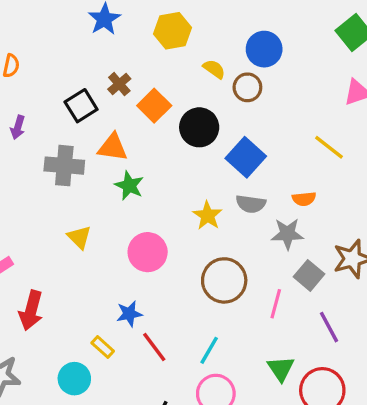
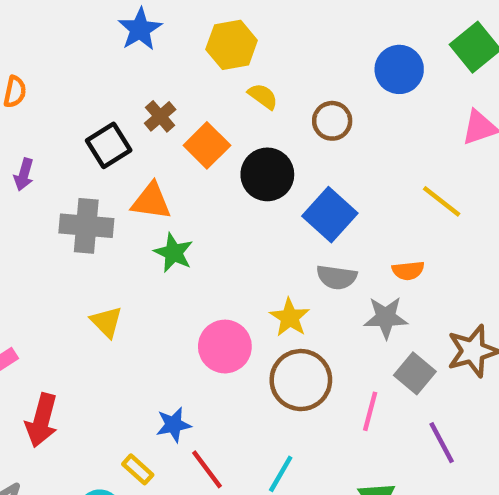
blue circle: (264, 49) -> (399, 69), moved
yellow semicircle: (214, 69) -> (263, 96), moved
yellow star: (208, 216) -> (290, 317), moved
pink circle: (148, 252) -> (225, 347), moved

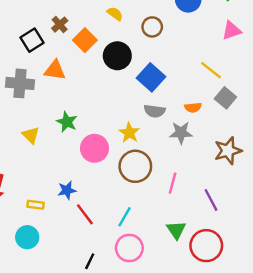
green star: (173, 253) -> (67, 122), moved
gray square: (415, 373) -> (225, 98), moved
yellow rectangle: (138, 469) -> (36, 205), moved, turned -35

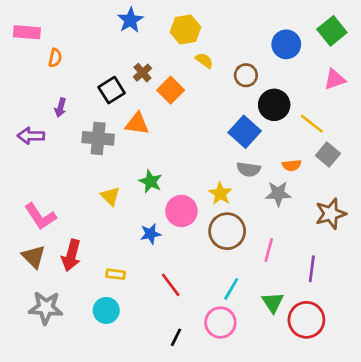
black circle: (117, 56) -> (274, 105), moved
blue star: (67, 190) -> (151, 234), moved
purple line: (211, 200) -> (312, 269), turned 35
cyan line: (125, 217) -> (231, 289), moved

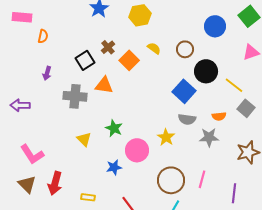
yellow semicircle: (204, 60) -> (154, 48), moved
purple arrow: (31, 136) -> (20, 105), moved
brown circle: (227, 231) -> (171, 180), moved

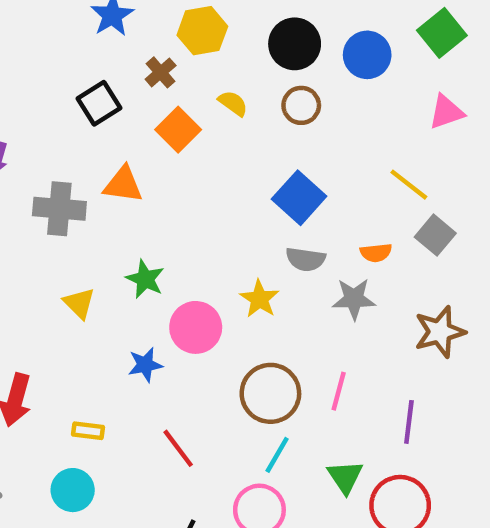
brown cross: (108, 47) -> (161, 72), moved
black square: (85, 60) -> (99, 103), moved
black circle: (206, 71) -> (295, 44), moved

